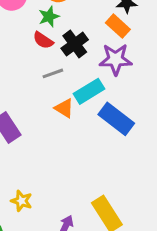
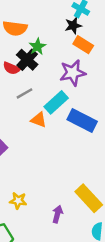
green star: (49, 17) -> (37, 47), moved
orange rectangle: (118, 26) -> (83, 45), moved
black cross: (75, 44) -> (27, 60), moved

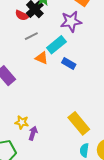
blue rectangle: (82, 121) -> (69, 64), moved, size x0.6
purple arrow: (57, 214) -> (33, 133), moved

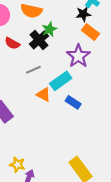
red semicircle: (22, 15) -> (12, 43), moved
purple star: (71, 21) -> (78, 56), turned -30

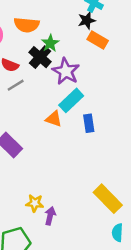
purple star: (78, 56) -> (66, 71), moved
gray line: (33, 70) -> (16, 85), moved
blue rectangle: (73, 102) -> (89, 123), turned 56

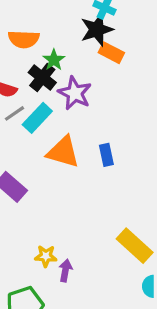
black star: (87, 20) -> (97, 30), size x1.5
cyan rectangle: (71, 100) -> (37, 118), moved
orange triangle: (54, 119) -> (63, 152), size x1.6

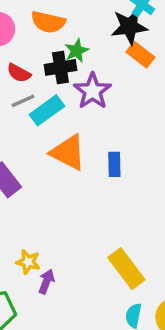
black cross: (42, 78) -> (60, 67), turned 32

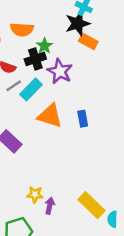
yellow rectangle: (126, 269) -> (92, 205), moved

